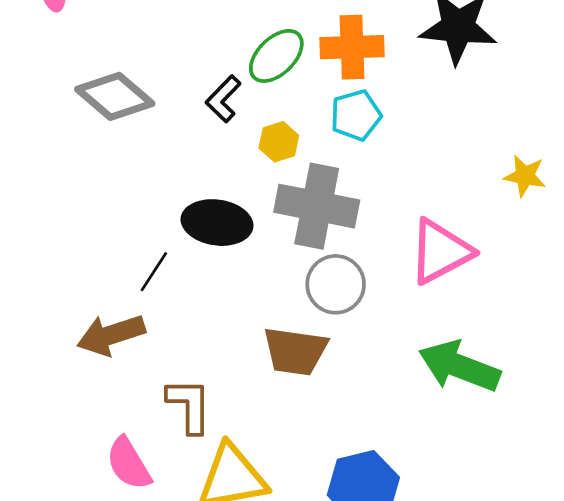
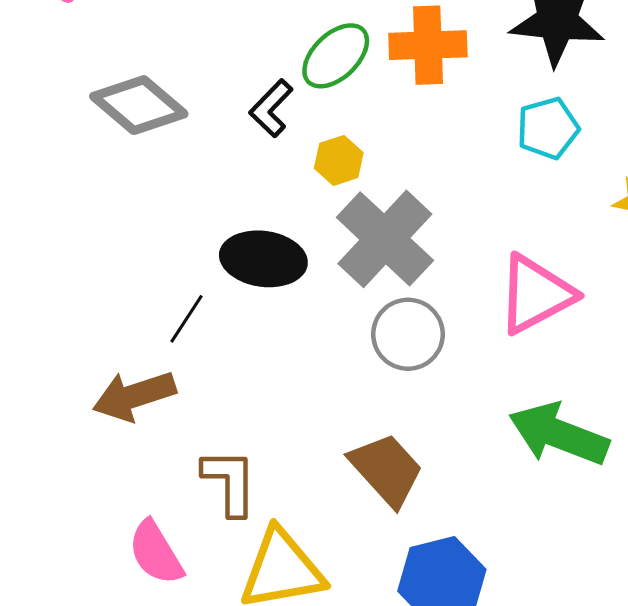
cyan pentagon: (356, 115) -> (548, 128), moved
gray cross: (317, 206) -> (385, 239), turned 32
brown trapezoid: (295, 351) -> (386, 470), moved, turned -140

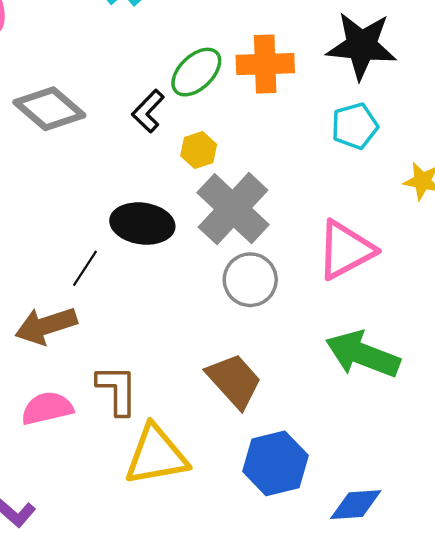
pink semicircle: (156, 553) -> (47, 408), moved, turned 108

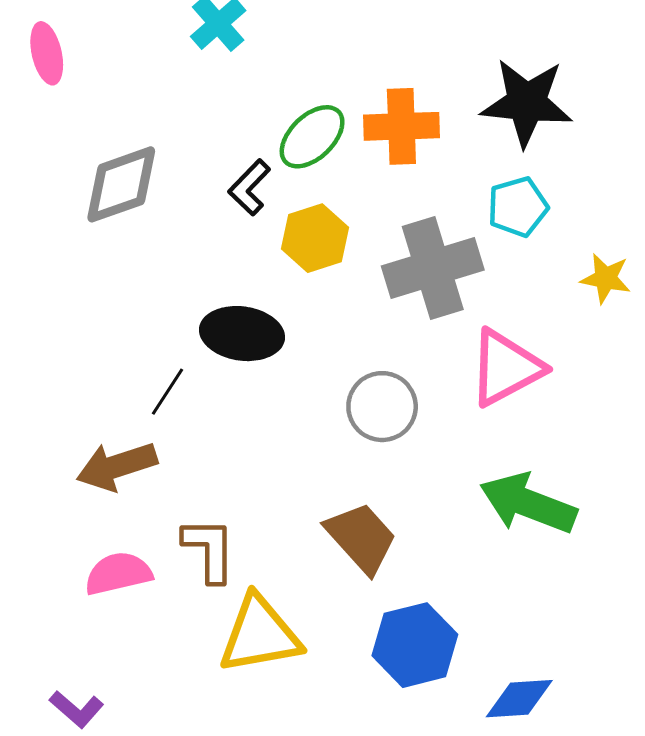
gray diamond: (49, 109) -> (121, 184), turned -60
yellow hexagon: (199, 150) -> (315, 238), size x1.4
gray cross: (233, 209) -> (433, 268), moved, turned 30

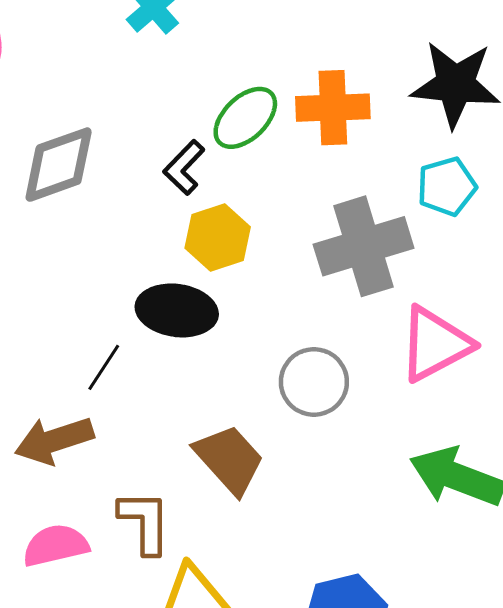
yellow hexagon: (315, 238) -> (218, 238), moved
brown trapezoid: (361, 538) -> (229, 459), moved

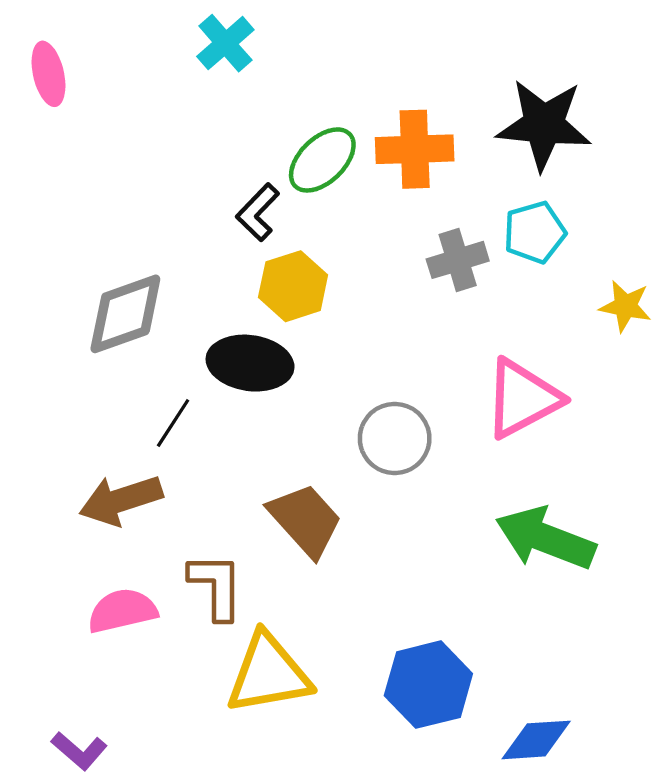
gray diamond: (59, 165) -> (125, 314), moved
gray cross: (364, 246) -> (458, 260), moved, size x0.6

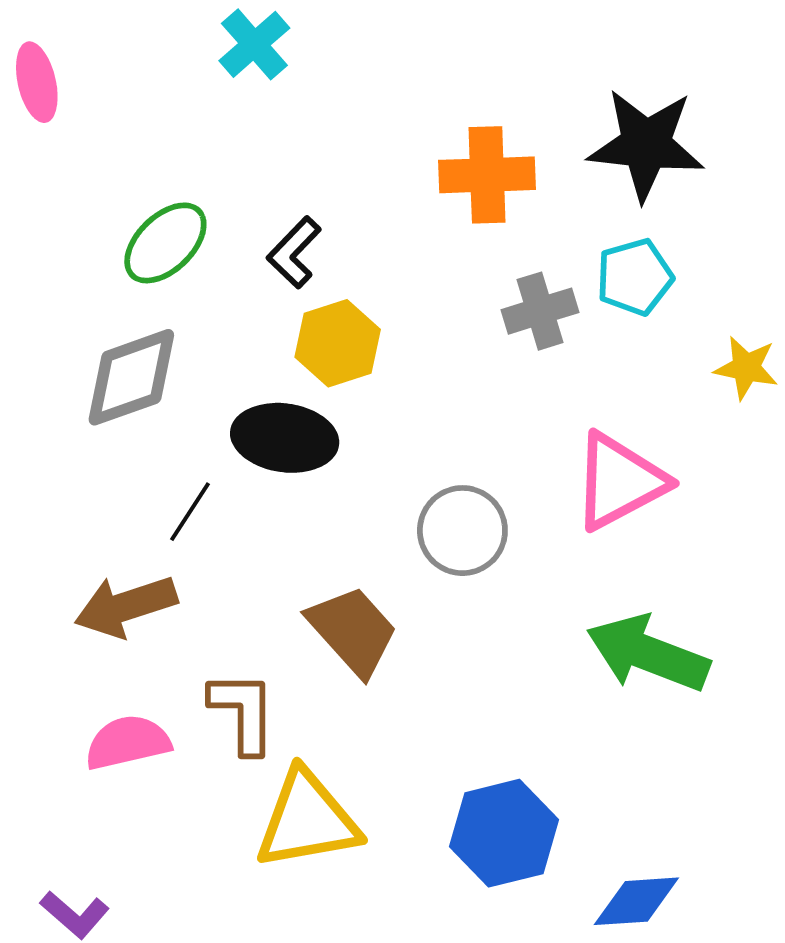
green ellipse: (322, 160) -> (165, 243), moved

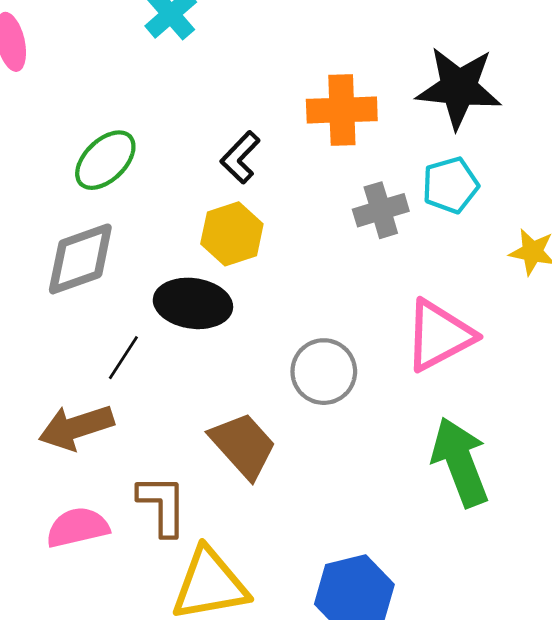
black L-shape: (294, 252) -> (240, 157), moved
green arrow: (648, 653) -> (460, 462), turned 48

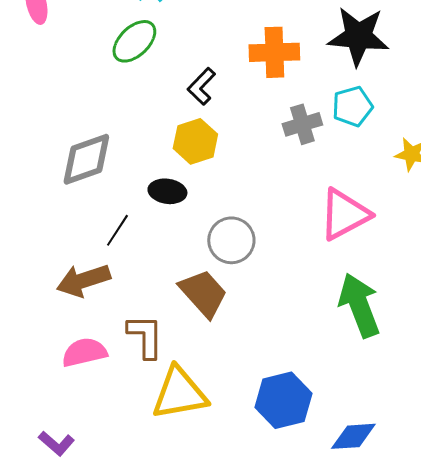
green ellipse: (105, 160) -> (134, 41), moved
black ellipse: (193, 303) -> (167, 191), size x0.7
gray circle: (324, 372) -> (231, 240), moved

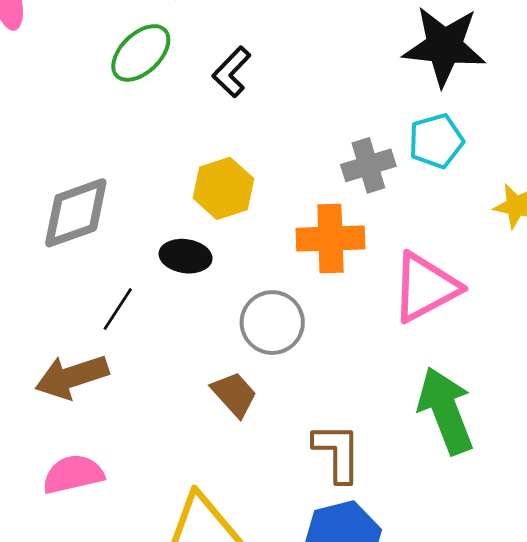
orange cross: (274, 52) -> (330, 239), moved
black L-shape: (201, 86) -> (232, 72), moved
brown trapezoid: (203, 293) -> (234, 394), size x0.7
brown L-shape: (145, 336) -> (337, 453), moved

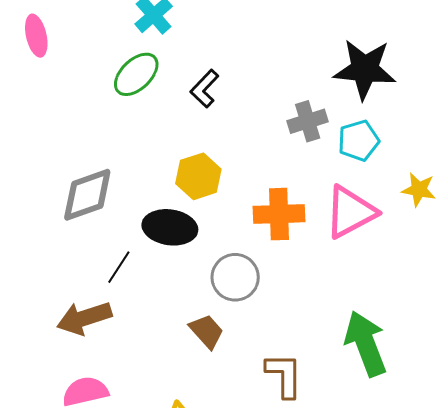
gray cross: (368, 165) -> (308, 121), moved
black ellipse: (186, 256) -> (170, 227), size x1.4
pink triangle: (425, 287) -> (350, 212), moved

